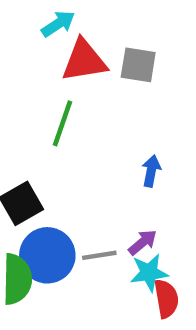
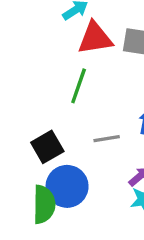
gray line: (99, 255) -> (107, 139), moved

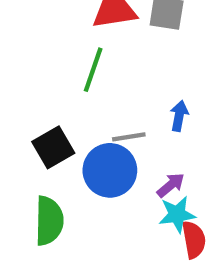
blue circle: (67, 186) -> (110, 170), moved

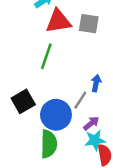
gray line: (129, 137) -> (80, 100), moved, turned -48
green semicircle: (49, 221) -> (49, 144), moved

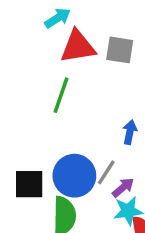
gray line: (80, 100) -> (106, 172), moved
black square: (23, 101) -> (29, 184), moved, turned 30

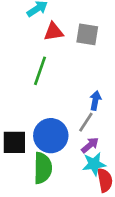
red triangle: (78, 47) -> (53, 32), size x0.7
gray line: (106, 172) -> (86, 122), moved

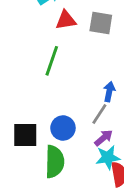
blue circle: (51, 136) -> (63, 128), size x0.7

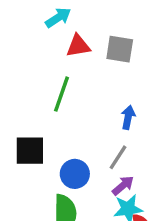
blue arrow: (109, 92) -> (128, 117), moved
black square: (25, 135) -> (30, 151), moved

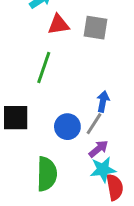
blue arrow: (128, 117) -> (103, 101), moved
blue circle: (75, 174) -> (67, 127), moved

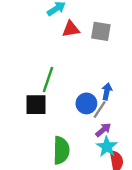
green line: (44, 67) -> (48, 79), moved
blue circle: (67, 127) -> (86, 103), moved
cyan star: (103, 169) -> (107, 147), turned -30

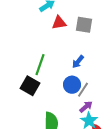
blue arrow: (107, 91) -> (78, 62), moved, turned -152
black square: (36, 105) -> (30, 86), turned 30

